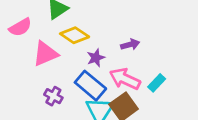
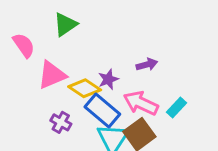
pink semicircle: (20, 27) -> (24, 45), turned -95
yellow diamond: (75, 35) -> (85, 88), moved

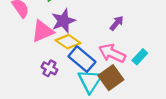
purple arrow: (147, 65) -> (117, 23), turned -35
purple star: (108, 79) -> (63, 21), moved, size x1.5

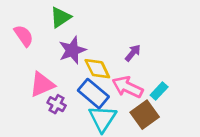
pink triangle: (43, 31) -> (42, 84), moved
yellow diamond: (68, 42) -> (97, 69), moved, turned 30
brown square: (111, 78) -> (145, 115), moved

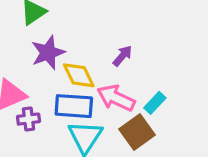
blue rectangle: (93, 94) -> (74, 106), turned -36
purple cross: (57, 104) -> (28, 119), turned -36

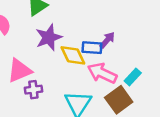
blue rectangle: (74, 106) -> (92, 48), moved, size x0.7

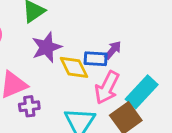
pink arrow: (102, 73) -> (107, 88), turned -88
cyan rectangle: (133, 77) -> (142, 92), size x1.6

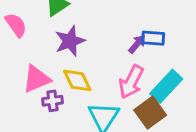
blue rectangle: (96, 59) -> (153, 38), moved
yellow diamond: (74, 67) -> (77, 80), moved

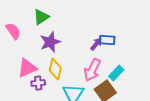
yellow diamond: (77, 80) -> (55, 69), turned 40
cyan rectangle: (166, 86) -> (116, 73), size x0.7

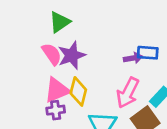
pink semicircle: (13, 31) -> (52, 54), moved
purple arrow: (96, 44) -> (133, 58), turned 40
pink triangle: (27, 68) -> (57, 90), moved

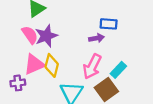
blue rectangle: (148, 53) -> (109, 24), moved
purple cross: (56, 110) -> (18, 83), moved

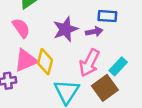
purple star: (46, 36) -> (65, 29), moved

